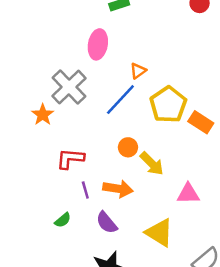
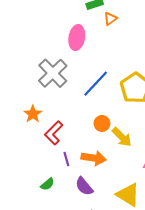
orange triangle: (138, 71) -> (110, 19), moved
orange star: (43, 115) -> (33, 114), moved
red L-shape: (70, 159) -> (54, 133), turned -50

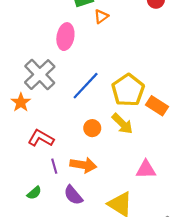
orange star: (33, 114) -> (21, 102), moved
red L-shape: (54, 133) -> (41, 138), turned 75
yellow arrow: (122, 137) -> (122, 124), moved

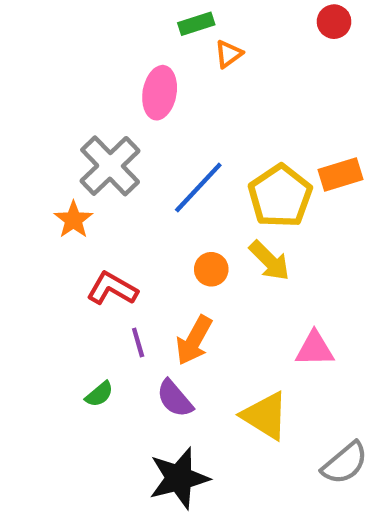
orange rectangle: (157, 106) -> (340, 175), moved, turned -50
orange arrow: (83, 165) -> (194, 340), turned 110

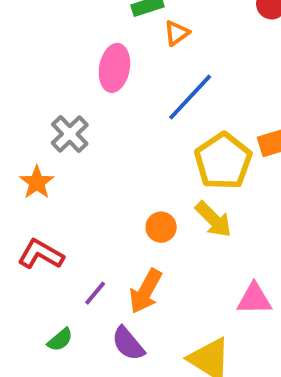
gray cross: (110, 166) -> (70, 134), size x0.7
blue line: (198, 187) -> (190, 97), moved
red L-shape: (112, 289) -> (41, 254), moved
purple line: (138, 342) -> (95, 293), turned 56

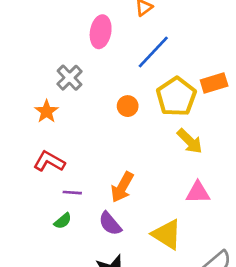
yellow arrow: (213, 219) -> (190, 141), moved
orange circle: (161, 227) -> (128, 106), moved
purple line: (95, 293) -> (72, 193), moved, turned 54

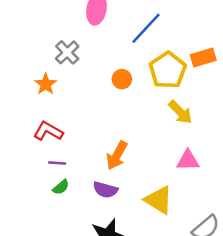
purple line: (72, 193) -> (57, 163), moved
purple semicircle: (110, 224) -> (105, 190), turned -35

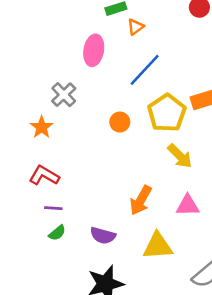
orange arrow: (117, 155) -> (141, 200), moved
yellow triangle: (159, 200) -> (158, 246), turned -36

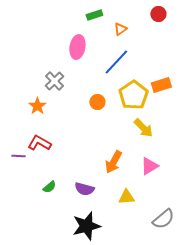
orange triangle: (135, 27) -> (120, 29), moved
pink triangle: (188, 206) -> (149, 166), turned -30
purple line: (53, 208) -> (18, 156), moved
yellow triangle: (158, 246) -> (126, 197), size x0.7

